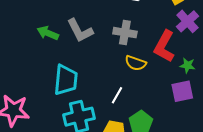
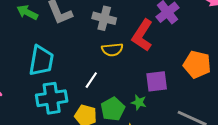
yellow semicircle: (136, 63) -> (112, 50), turned -30
green star: (187, 65) -> (139, 102), moved

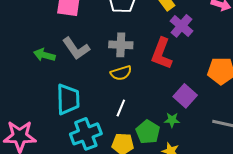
yellow semicircle: (112, 50) -> (121, 73), moved
purple square: (157, 81) -> (185, 96), turned -30

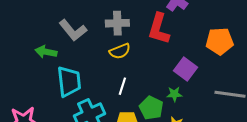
green arrow: (44, 55) -> (46, 52), moved

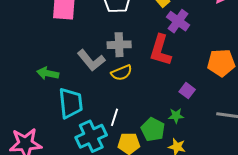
gray L-shape: (73, 30) -> (91, 60), moved
purple square: (185, 69) -> (187, 91), size x0.7
white line: (122, 86) -> (114, 117), moved

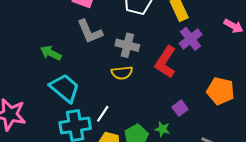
gray L-shape: (91, 60) -> (90, 32), moved
cyan trapezoid: (71, 103) -> (65, 88), turned -60

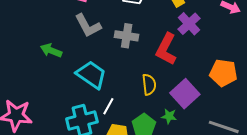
yellow semicircle: (122, 73) -> (149, 85), moved, turned -85
cyan trapezoid: (65, 88) -> (91, 75), moved
purple square: (180, 108) -> (185, 94), size x1.8

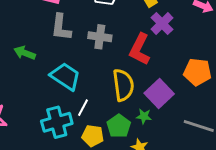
gray L-shape: (88, 26) -> (61, 27), turned 36
yellow semicircle: (149, 85) -> (123, 85), size x1.5

